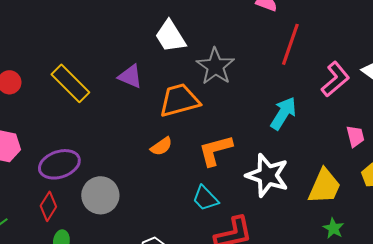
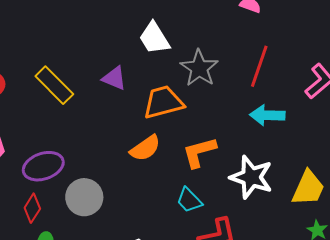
red line: (290, 44) -> (259, 66), moved
cyan arrow: (283, 113) -> (267, 115), turned -120
orange semicircle: (161, 146) -> (145, 148), size x1.4

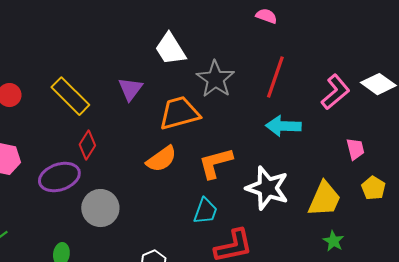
purple triangle: (114, 78) -> (130, 89), turned 44
cyan trapezoid: (189, 200) -> (205, 211), turned -116
red diamond: (32, 208) -> (87, 145), moved

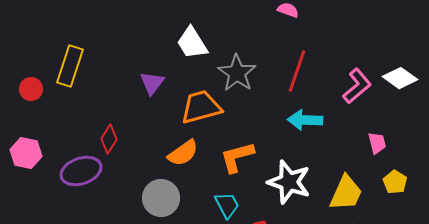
yellow rectangle: (70, 96) -> (70, 66), moved, turned 63
gray circle: (100, 208) -> (161, 198), moved
cyan trapezoid: (205, 211) -> (227, 205), turned -48

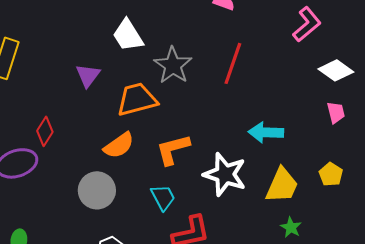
pink L-shape: (357, 86) -> (307, 24), moved
cyan arrow: (305, 120) -> (266, 132), moved
pink trapezoid: (377, 143) -> (336, 112), moved

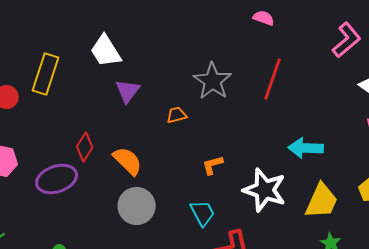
white trapezoid: (128, 35) -> (106, 51), moved
orange trapezoid: (137, 99) -> (177, 115), size x0.5
orange semicircle: (119, 145) -> (128, 161), moved, turned -100
orange L-shape: (173, 149) -> (213, 165), size x0.6

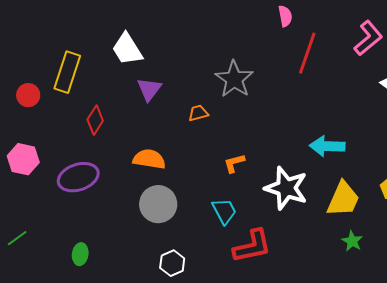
pink semicircle: (264, 18) -> (285, 16), turned 60
red line: (273, 79) -> (307, 53), moved
red diamond: (85, 147) -> (95, 120), moved
orange semicircle: (128, 161) -> (149, 159), turned -36

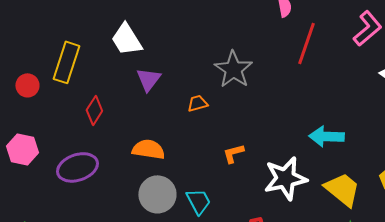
white star: (286, 188) -> (285, 178), turned -30
yellow trapezoid: (343, 199) -> (342, 189), turned -75
cyan trapezoid: (224, 211) -> (198, 201), moved

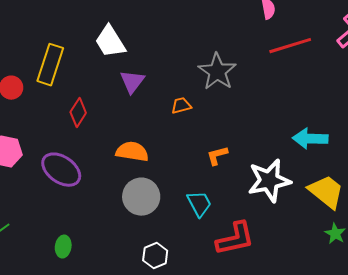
red line: (306, 43) -> (290, 46), turned 54
purple ellipse: (77, 167) -> (61, 170), turned 54
cyan trapezoid: (198, 201) -> (199, 204), moved

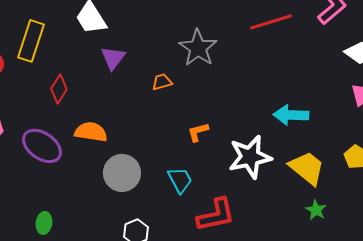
orange semicircle: (132, 152) -> (91, 132), moved

